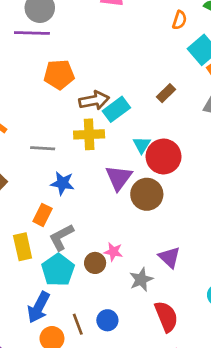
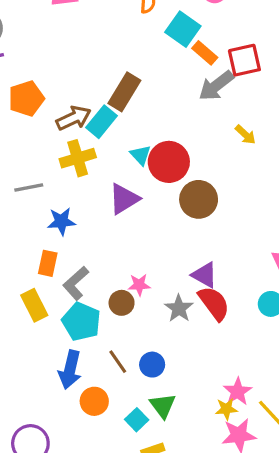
brown rectangle: (166, 93) -> (124, 92), moved, size x1.6
purple triangle: (119, 178) -> (124, 199), turned 36
brown circle: (147, 194) -> (199, 199), moved
red semicircle: (166, 316) -> (214, 303), moved
brown line: (78, 324) -> (118, 362), moved

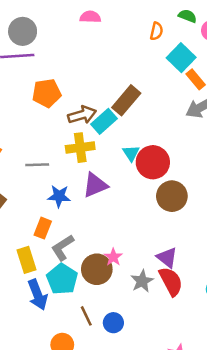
purple triangle: (124, 199) -> (95, 185), moved
pink star: (139, 285) -> (113, 257), turned 30
brown circle: (122, 303) -> (97, 269), size x1.5
blue arrow: (70, 370) -> (38, 295), moved, turned -44

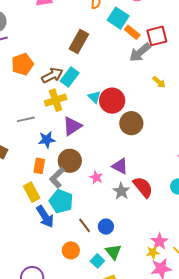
brown rectangle: (126, 100) -> (79, 41), moved
purple triangle: (167, 258) -> (120, 166), moved
brown circle: (97, 269) -> (70, 161), moved

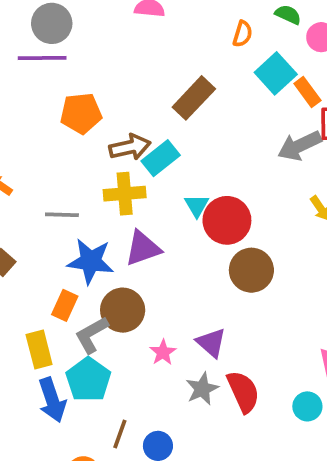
orange rectangle: (132, 32) -> (307, 92), moved
blue star: (47, 140) -> (91, 261), size x1.4
brown line: (85, 225) -> (120, 434), turned 42

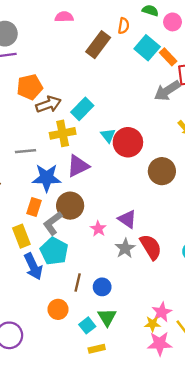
brown rectangle: (194, 98) -> (98, 45), moved
brown arrow: (130, 147) -> (48, 104), moved
brown circle: (251, 270) -> (162, 171), moved

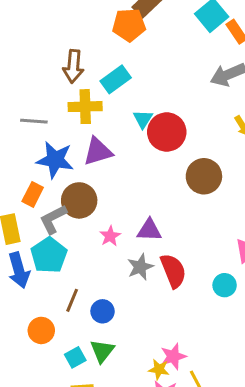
orange pentagon: (30, 87) -> (129, 25), moved
brown arrow: (48, 104) -> (73, 66), turned 105
purple triangle: (127, 219) -> (149, 230), turned -42

